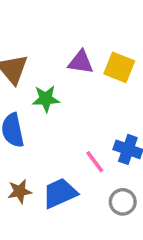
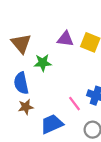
brown star: (20, 191) -> (26, 107), moved

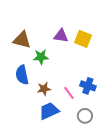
brown triangle: (21, 43) -> (22, 40), turned -36
brown star: (26, 107) -> (44, 89), moved

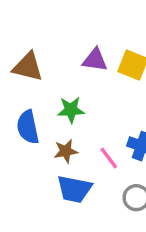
green star: (41, 57) -> (71, 110), moved
blue trapezoid: (49, 111) -> (74, 189), turned -145

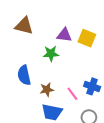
brown triangle: (28, 67) -> (24, 26), moved
green star: (71, 110) -> (51, 54), moved

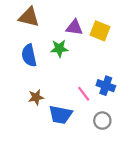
blue semicircle: (24, 75) -> (29, 55), moved
brown star: (47, 90) -> (36, 97), moved

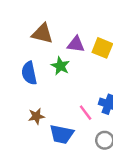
brown triangle: (29, 17) -> (42, 34), moved
green star: (59, 48) -> (60, 66), turned 30

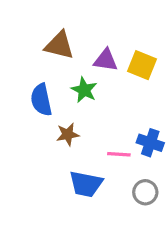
pink line: (86, 113) -> (119, 154), turned -49
brown star: (36, 116) -> (68, 134), moved

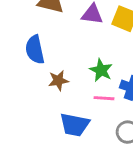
green star: (84, 90) -> (101, 70), moved

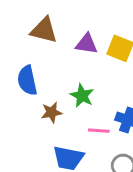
green star: (101, 70) -> (82, 96), moved

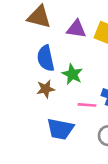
blue semicircle: (27, 80) -> (46, 58), moved

